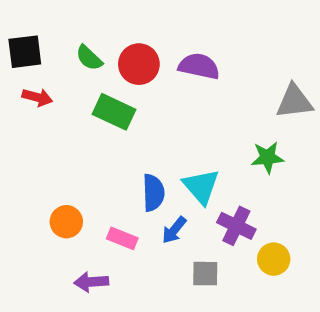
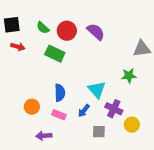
purple semicircle: (199, 66) -> (96, 32), turned 30
blue semicircle: (153, 193) -> (60, 93), moved

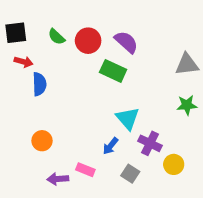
green rectangle: (55, 54) -> (113, 71), moved
green star: (129, 76) -> (187, 105), moved
blue semicircle: (60, 93) -> (39, 84), moved
pink rectangle: (59, 115) -> (85, 170), moved
gray square: (99, 132) -> (130, 174), turned 32

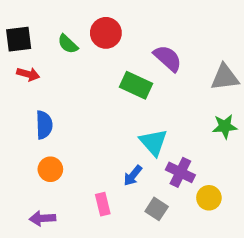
red circle: (88, 41) -> (106, 33), moved
purple semicircle: (126, 42) -> (168, 58), moved
blue semicircle: (39, 84) -> (44, 125), moved
pink rectangle: (85, 170) -> (103, 204), turned 54
purple arrow: (58, 179) -> (42, 218), moved

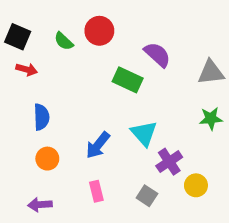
black square: (19, 39) -> (18, 37), turned 30
purple cross: (180, 172) -> (169, 162), turned 30
blue arrow: (133, 176) -> (98, 145), moved, size x1.4

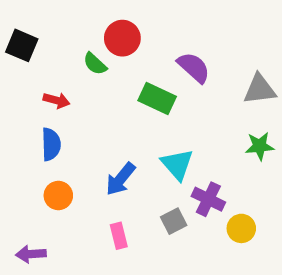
green semicircle: (64, 41) -> (95, 64), moved
red arrow: (27, 69) -> (56, 100), moved
purple cross: (169, 162) -> (208, 199), turned -30
gray square: (147, 196) -> (174, 221), moved, turned 30
purple arrow: (40, 205) -> (31, 254), moved

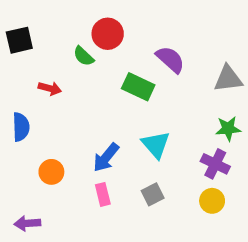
black square: (22, 45) -> (19, 40), turned -36
blue semicircle: (51, 144) -> (21, 127), moved
purple cross: (208, 199) -> (215, 164), moved
pink rectangle: (119, 236) -> (103, 194), moved

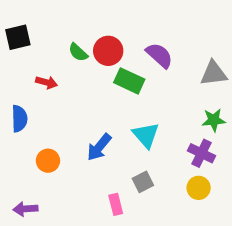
red circle: (108, 34) -> (108, 51), moved
pink rectangle: (103, 194) -> (116, 204), moved

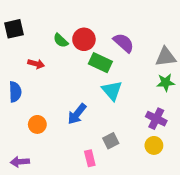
green star: (214, 120) -> (166, 82), moved
cyan triangle: (146, 135) -> (112, 91), moved

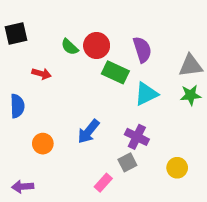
purple semicircle: (124, 43) -> (142, 50), turned 30
cyan triangle: (112, 91) -> (146, 94), moved, turned 45
purple cross: (156, 119) -> (137, 137), moved
pink rectangle: (90, 158) -> (103, 183), turned 56

